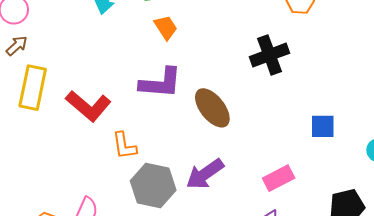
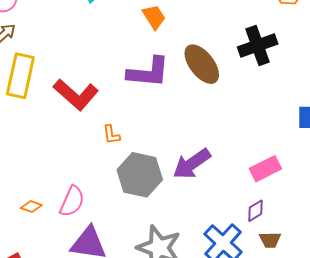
brown ellipse: (212, 108) -> (202, 64), moved
orange L-shape: (124, 146) -> (111, 135), size x0.7

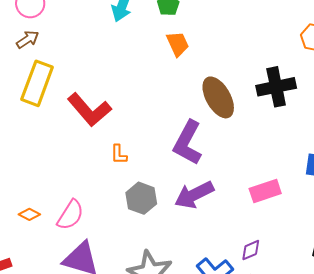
purple L-shape: (148, 72) -> (188, 143), moved, turned 105
pink rectangle: (265, 169) -> (265, 191), moved
gray hexagon: (140, 175) -> (141, 198), size x0.7

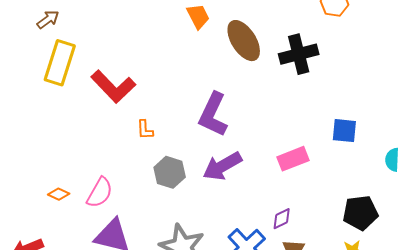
brown ellipse: (218, 97) -> (244, 41), moved

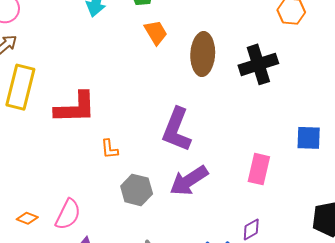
brown ellipse: (244, 41) -> (203, 54), turned 39
red L-shape: (113, 87) -> (75, 108), turned -45
pink rectangle: (293, 159) -> (259, 169), turned -52

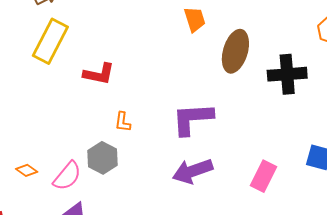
red L-shape: (75, 108) -> (99, 74), size x0.7
purple L-shape: (177, 130) -> (192, 119), turned 51
gray hexagon: (137, 190) -> (102, 158), moved

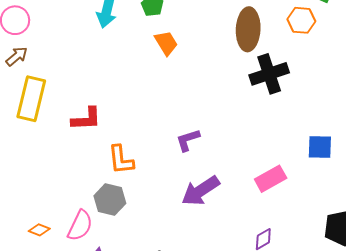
brown ellipse: (235, 51) -> (248, 29), moved
purple L-shape: (192, 119) -> (188, 140), size x0.6
orange L-shape: (123, 122) -> (121, 160), size x1.5
pink rectangle: (263, 176) -> (271, 179), turned 48

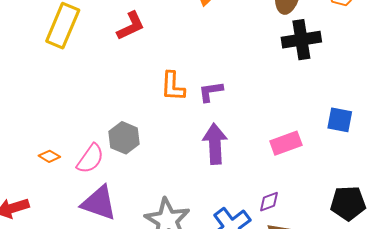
red L-shape: (86, 119) -> (131, 26), moved, turned -32
orange L-shape: (121, 160) -> (173, 86), moved
purple arrow: (201, 191) -> (215, 144), turned 111

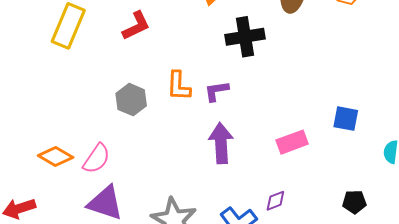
black cross: (301, 40) -> (245, 37), moved
gray hexagon: (124, 138) -> (131, 100), moved
orange diamond: (49, 156) -> (56, 156), size x1.6
black pentagon: (348, 203) -> (354, 202), size x0.7

